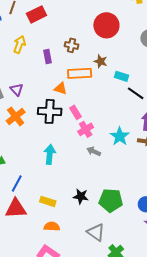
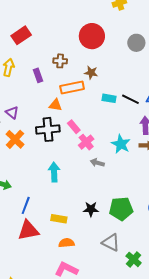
cyan rectangle: (122, 76) -> (109, 98), moved

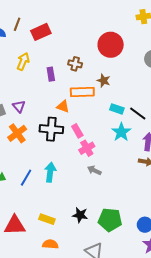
cyan star: (121, 144) -> (121, 132), moved
blue line: (26, 205) -> (26, 178), moved

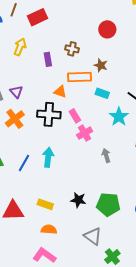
red circle: (111, 45) -> (107, 29), size x0.7
cyan rectangle: (117, 109) -> (102, 93), moved
gray arrow: (94, 170) -> (106, 155), moved, turned 48

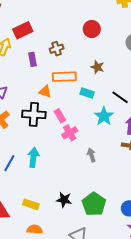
red rectangle: (38, 17) -> (23, 30), moved
brown cross: (72, 49) -> (57, 49), turned -32
brown star: (101, 65) -> (97, 67), moved
green pentagon: (108, 204) -> (94, 204), turned 30

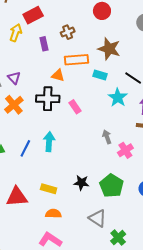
brown star: (97, 67) -> (109, 49), size x1.6
pink rectangle: (60, 116) -> (75, 107), moved
pink cross: (70, 133) -> (125, 150), moved

